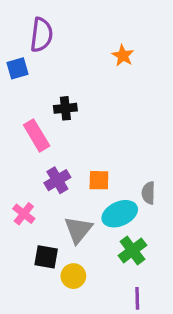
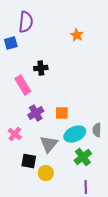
gray semicircle: (148, 193) -> (97, 130), moved

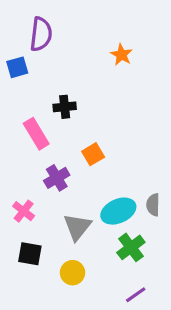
orange square: (62, 113) -> (93, 154), moved, turned -32
black square: (29, 161) -> (30, 254), moved
purple line: (86, 187) -> (136, 295), turned 56

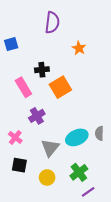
purple semicircle: (41, 34) -> (52, 22), moved
orange star: (121, 55) -> (79, 48), moved
orange square: (93, 154) -> (60, 87), moved, size x1.5
green cross: (131, 247) -> (79, 172), moved

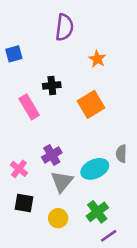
orange square: (60, 87) -> (91, 104), moved
purple cross: (37, 116) -> (52, 155), moved
gray semicircle: (99, 133) -> (121, 154), moved

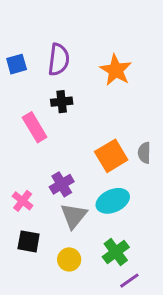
purple semicircle: (64, 27) -> (59, 60), moved
orange star: (97, 59) -> (116, 70), size x1.5
orange square: (91, 104) -> (111, 156), moved
gray semicircle: (121, 154) -> (144, 153), moved

